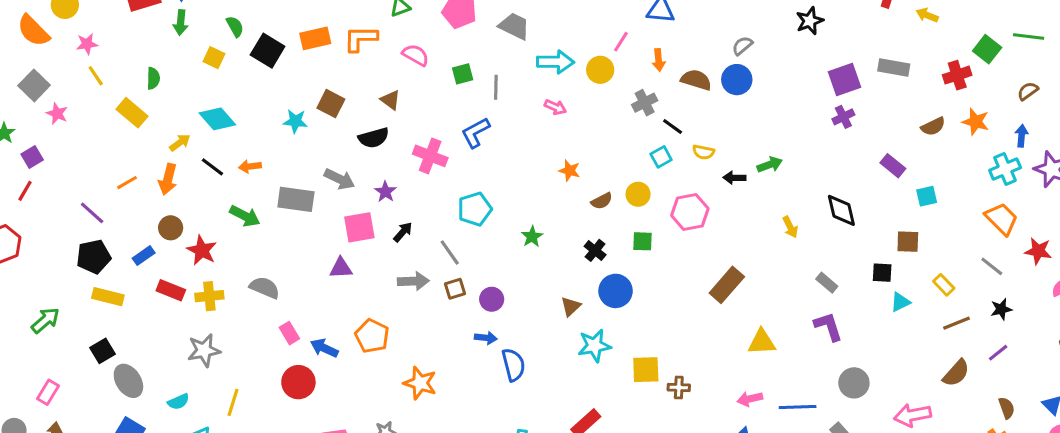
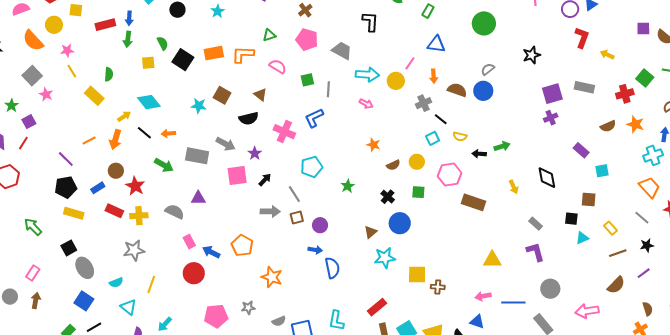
yellow square: (214, 58) -> (148, 63), turned -32
purple triangle: (341, 268) -> (198, 198), moved
brown rectangle: (727, 285) -> (474, 202), moved, turned 65
green arrow: (45, 320) -> (33, 227), turned -96

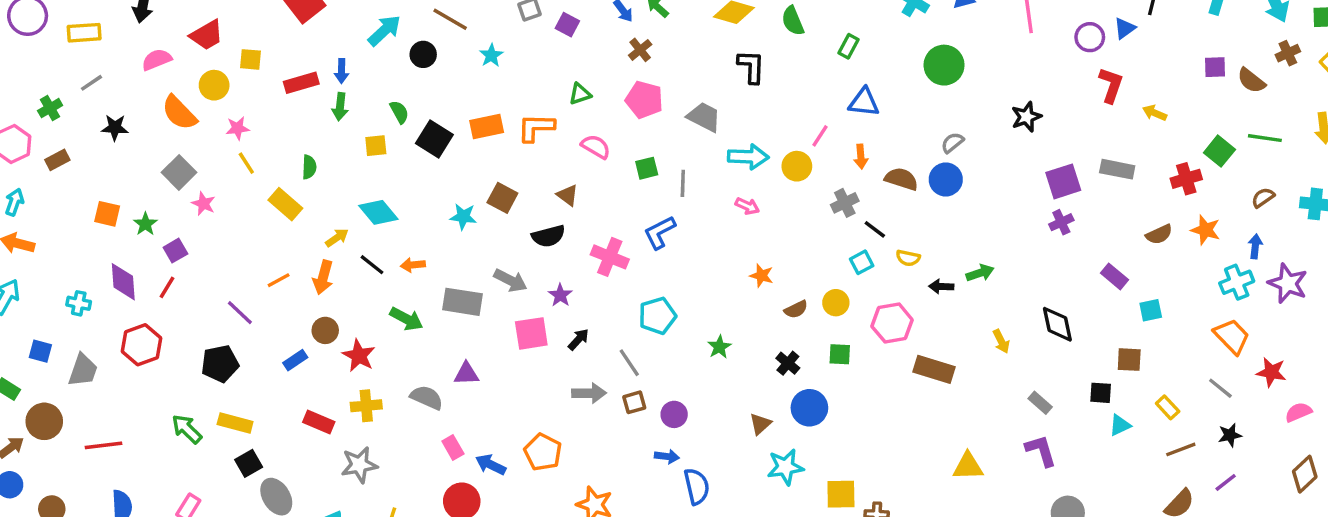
black pentagon: (66, 187) -> (220, 364), moved
red rectangle: (114, 211) -> (319, 422), moved
yellow rectangle: (74, 213) -> (235, 423), moved

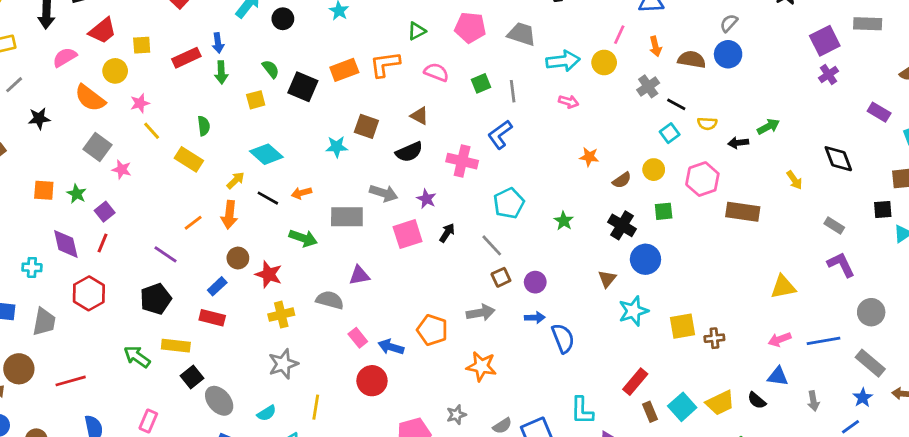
black cross: (788, 363) -> (622, 225), size x1.4
gray arrow: (589, 393) -> (481, 313), moved
red rectangle: (319, 422) -> (212, 318), moved

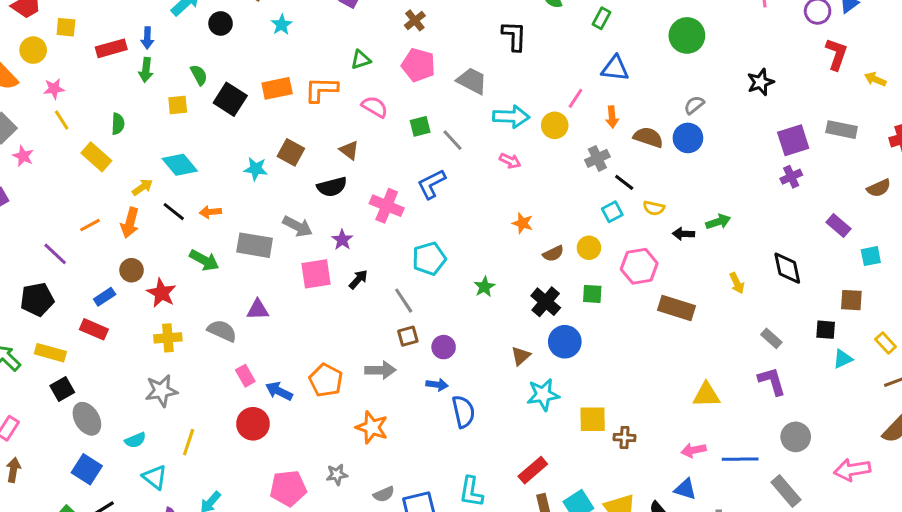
gray line: (513, 91) -> (452, 140), turned -45

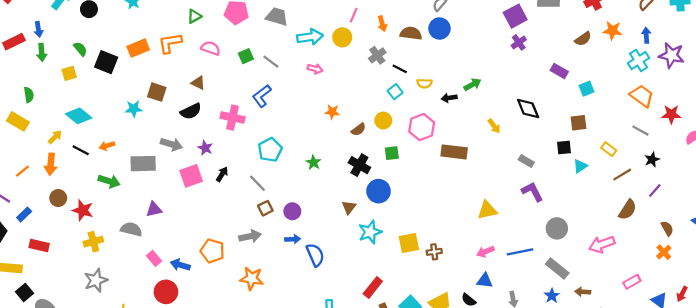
blue rectangle: (105, 297) -> (24, 215), moved

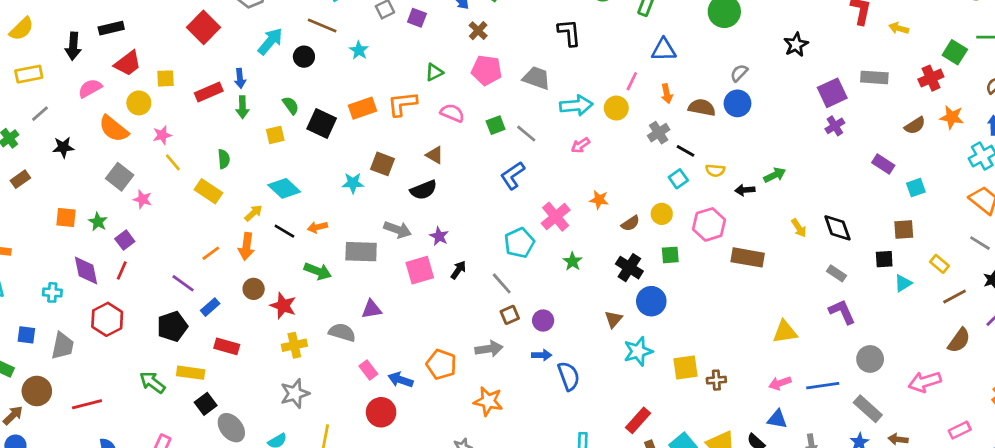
pink arrow: (315, 69) -> (580, 145), turned 128
black diamond: (528, 108) -> (837, 228), moved
pink cross: (233, 118) -> (556, 217), moved, turned 35

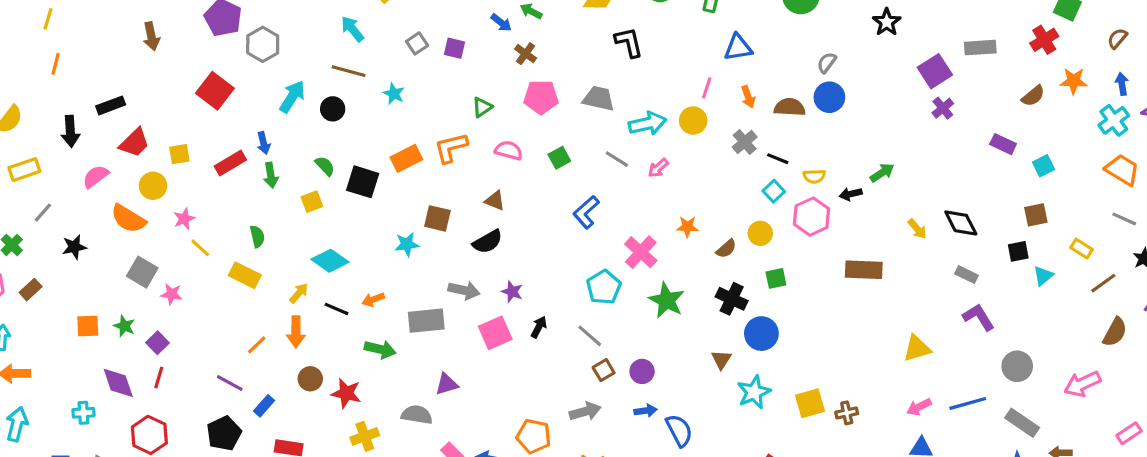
gray line: (526, 134) -> (617, 159), moved
pink hexagon: (709, 224) -> (812, 217), moved
green star: (573, 261) -> (667, 300), size x1.6

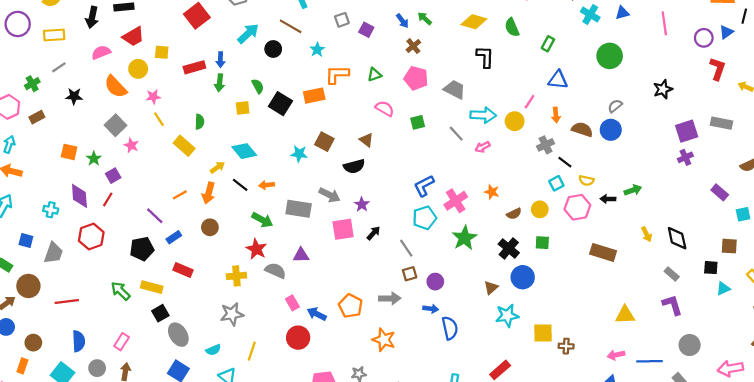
orange L-shape: (451, 148) -> (337, 75), moved
blue L-shape: (586, 212) -> (424, 186), moved
red star: (346, 393) -> (256, 249), moved

